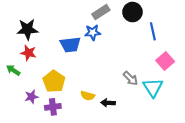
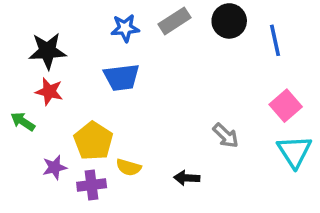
blue line: (153, 31) -> (275, 40), moved
blue star: (93, 32) -> (125, 28), moved
cyan triangle: (153, 88) -> (294, 151), moved
yellow semicircle: (88, 96) -> (129, 167), moved

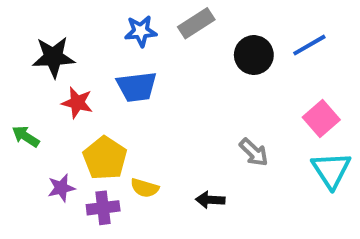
black circle: (229, 21) -> (254, 55), moved
blue line: (275, 40) -> (309, 45), turned 72
red star: (49, 92) -> (77, 103), moved

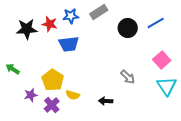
red star: (77, 103) -> (50, 24), moved
purple cross: (103, 208) -> (52, 105), turned -35

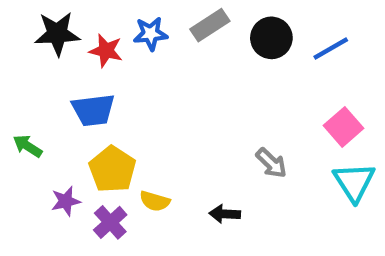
black circle: (128, 28) -> (271, 38), moved
black star: (27, 29) -> (57, 34), moved
blue trapezoid: (69, 44) -> (93, 110), moved

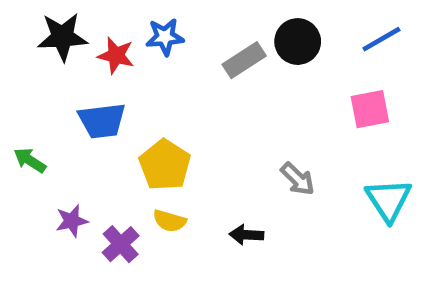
gray rectangle: (210, 25) -> (244, 60), moved
blue line: (331, 48) -> (381, 39), moved
pink square: (343, 127) -> (370, 109), moved, turned 30
yellow pentagon: (112, 169) -> (165, 165), moved

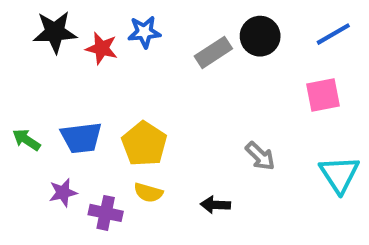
blue trapezoid: (102, 121) -> (81, 138), moved
purple cross: (121, 244) -> (106, 213), turned -36

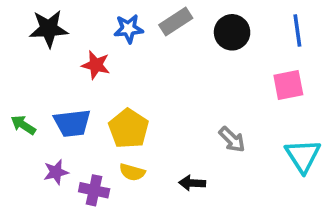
blue line: (333, 34) -> (297, 31), turned -68
red star: (102, 48) -> (96, 65), moved
gray rectangle: (213, 52) -> (176, 21), moved

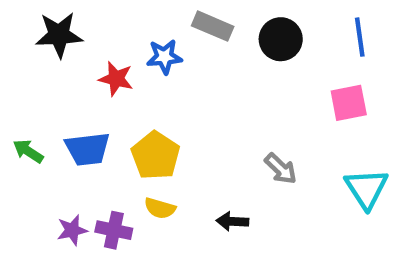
gray rectangle: (176, 21) -> (213, 26), turned 56
blue star: (129, 29) -> (164, 57), moved
purple star: (56, 172) -> (72, 230), moved

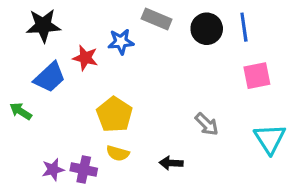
blue line: (360, 37) -> (244, 27), moved
blue trapezoid: (87, 149) -> (50, 77), moved, turned -36

